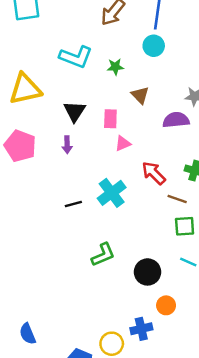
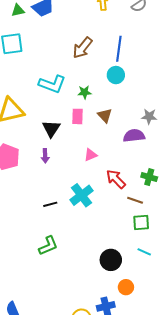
pink rectangle: (110, 119) -> (77, 116), moved
green L-shape: (103, 255) -> (48, 246), moved

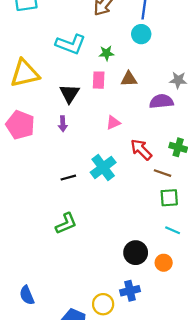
brown triangle: (105, 115) -> (129, 79), turned -49
black circle: (111, 260) -> (136, 253), moved
orange circle: (126, 287) -> (164, 263), moved

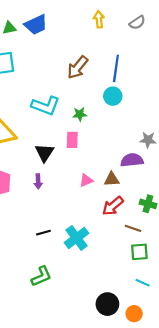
brown triangle: (129, 79) -> (112, 179), moved
red arrow: (141, 150) -> (113, 206), turned -85
cyan cross: (103, 167) -> (77, 238), moved

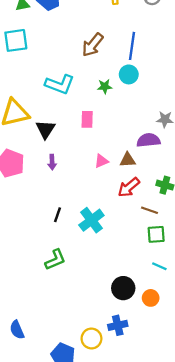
green star: (80, 114) -> (105, 86), moved
black triangle: (45, 153) -> (45, 129), moved
black line: (43, 233) -> (57, 215), turned -56

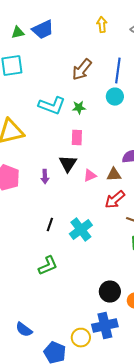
green star: (105, 86) -> (79, 108), moved
black triangle: (45, 129) -> (68, 164), moved
blue cross: (118, 325) -> (105, 326), size x1.4
blue semicircle: (17, 330) -> (24, 330), moved, turned -30

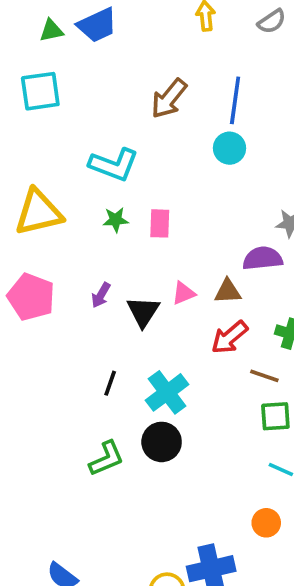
green star: (79, 108) -> (116, 220), moved
black triangle: (68, 164) -> (143, 312), moved
purple arrow: (45, 177) -> (101, 295), turned 32
black circle: (110, 292) -> (162, 442), moved

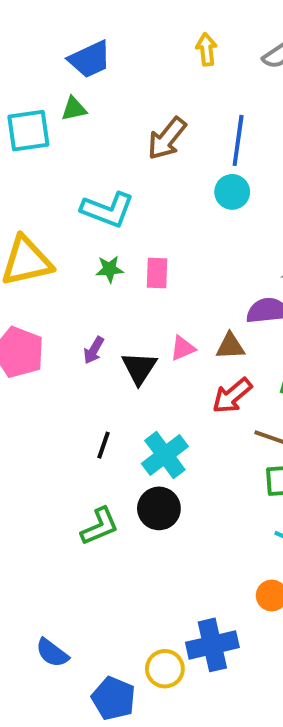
green triangle: (51, 31) -> (74, 109), moved

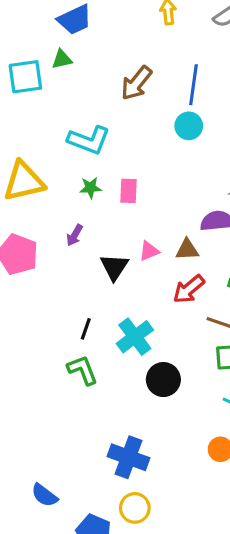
purple arrow: (94, 350) -> (75, 235), moved
black circle: (159, 508) -> (163, 380), moved
green L-shape: (100, 526) -> (83, 370), moved, turned -88
blue cross: (212, 645) -> (128, 457), moved, turned 33

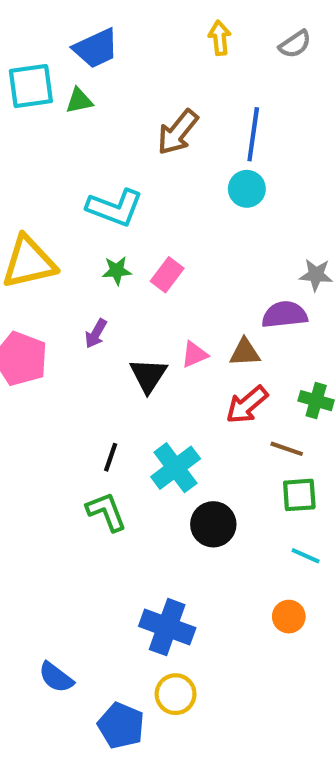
cyan square: (25, 77) -> (31, 86), moved
pink rectangle: (128, 191) -> (167, 275), turned 35

